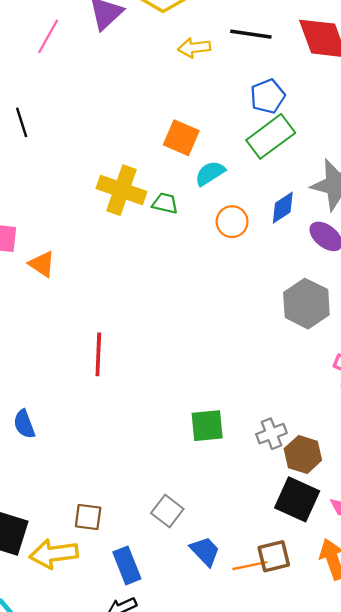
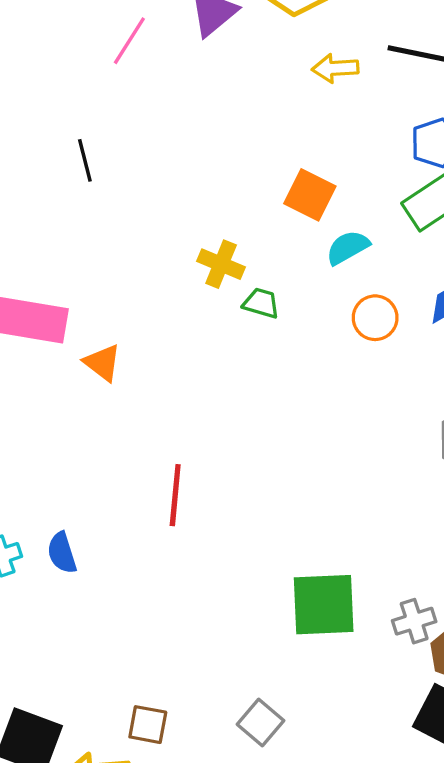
yellow cross: (122, 190) -> (221, 264), size x0.7
green trapezoid: (165, 203) -> (261, 303), moved
blue semicircle: (24, 424) -> (62, 553), moved
green square: (207, 426) -> (324, 605), size x1.4

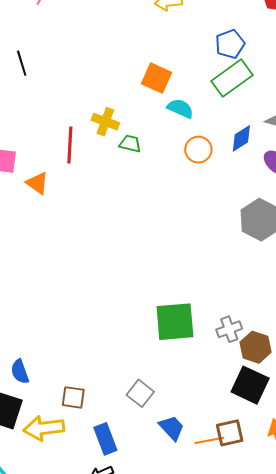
cyan semicircle: (348, 247) -> (180, 108), turned 56
red line: (175, 495) -> (70, 145), moved
blue semicircle: (62, 553) -> (20, 372), moved

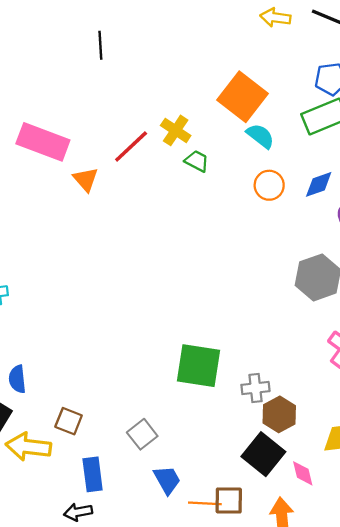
orange square: (157, 78) -> (243, 97), size x1.4
red line: (70, 145) -> (131, 147), turned 30

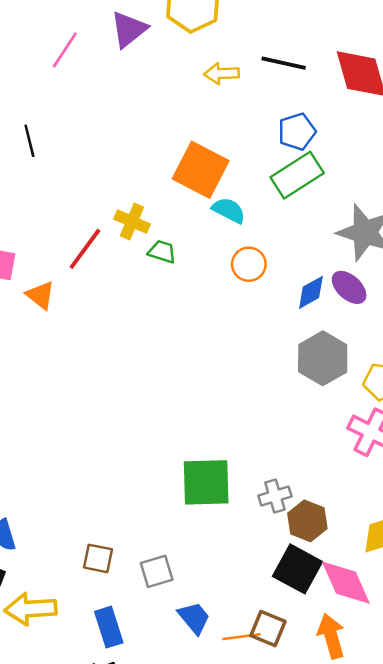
blue diamond: (319, 184) -> (311, 292), moved
brown square: (69, 421) -> (98, 558), moved
gray square: (142, 434) -> (157, 571), turned 32
pink diamond: (303, 473) -> (346, 583), size x1.8
brown square: (229, 501) -> (268, 629), turned 32

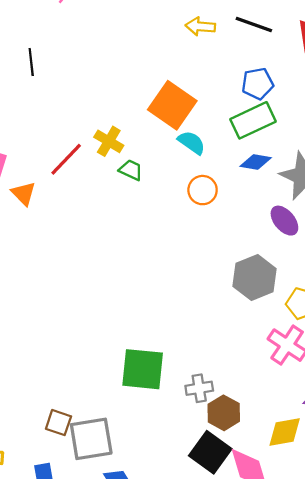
blue diamond: (311, 292) -> (256, 162), moved, turned 32
brown square: (98, 558) -> (58, 423), moved
gray square: (157, 571) -> (91, 439), size x1.6

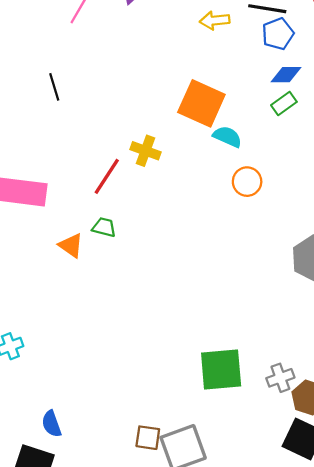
blue pentagon: (258, 84) -> (278, 34), moved
green rectangle: (253, 120) -> (284, 103), size x0.6
blue diamond: (256, 162) -> (286, 75), moved
green trapezoid: (131, 170) -> (104, 227), moved
orange triangle: (24, 193) -> (71, 245), moved

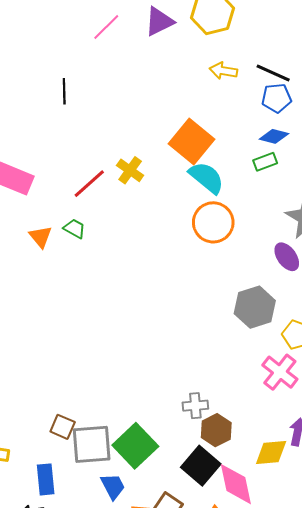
cyan semicircle: (227, 137) -> (207, 178), size x1.4
orange circle: (247, 182) -> (213, 222), size x1.5
green square: (221, 369) -> (135, 446), moved, turned 36

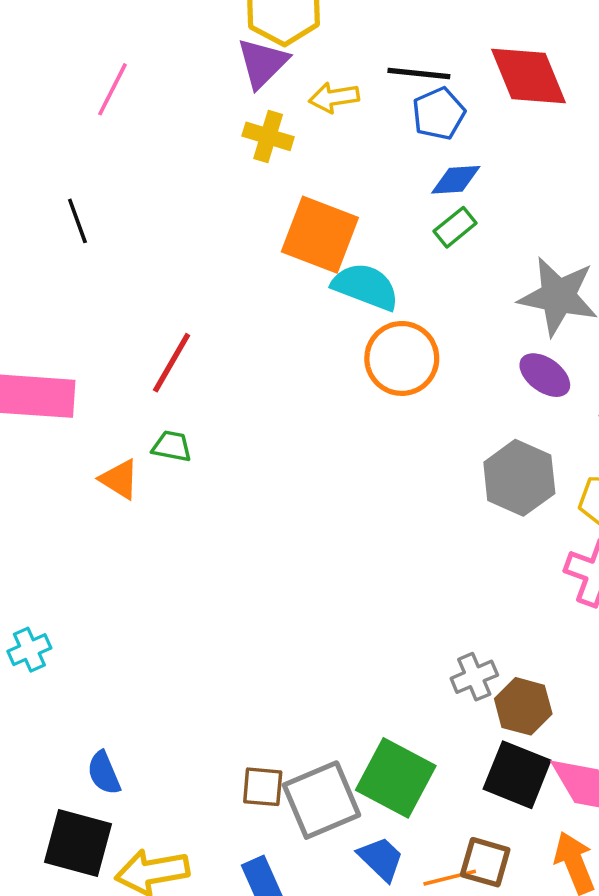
purple triangle: (159, 21) -> (262, 63), moved
yellow cross: (130, 170) -> (268, 136), moved

